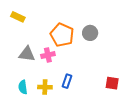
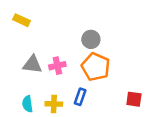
gray circle: (90, 33) -> (91, 39), moved
orange pentagon: (62, 35) -> (96, 67), moved

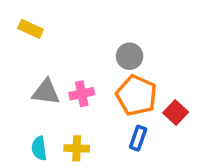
blue rectangle: (80, 97) -> (138, 138), moved
red square: (134, 99) -> (176, 113), moved, turned 35

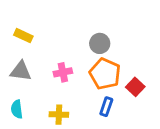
yellow rectangle: (31, 29) -> (23, 36), moved
gray triangle: (46, 92) -> (21, 71), moved
cyan semicircle: (39, 148) -> (17, 109), moved

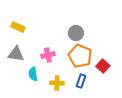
cyan semicircle: (17, 109) -> (33, 74), moved
yellow cross: (59, 115) -> (57, 83), moved

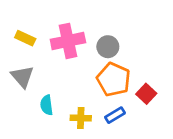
gray triangle: (16, 54) -> (22, 77), turned 42
pink cross: (48, 55) -> (68, 41), moved, size x1.6
blue rectangle: (81, 81) -> (115, 115), turned 40

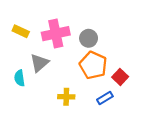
gray triangle: (22, 77) -> (39, 63), moved, turned 30
cyan semicircle: (47, 105) -> (19, 78), moved
blue rectangle: (115, 115) -> (105, 98), moved

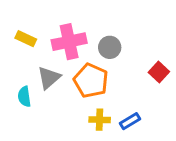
orange pentagon: (93, 65) -> (91, 81), moved
red square: (120, 77) -> (159, 72), moved
yellow cross: (66, 97) -> (100, 120), moved

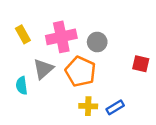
yellow rectangle: (26, 39) -> (23, 34), turned 36
red square: (159, 72) -> (141, 64), turned -30

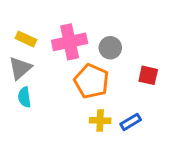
yellow rectangle: (23, 34) -> (26, 39), turned -36
red square: (141, 64) -> (148, 75), moved
gray triangle: (43, 69) -> (20, 68), moved

